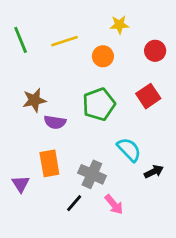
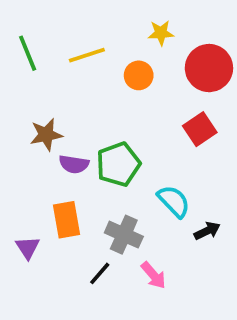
red circle: (155, 51) -> (209, 68), size x1.6
green pentagon: (99, 104) -> (118, 164), moved

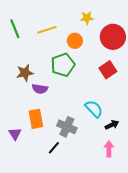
green pentagon: (118, 164) -> (63, 65), moved
pink arrow: (153, 275) -> (109, 149), moved, turned -140

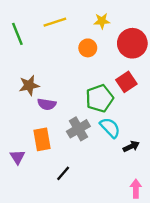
yellow line: (47, 30) -> (55, 22), moved
green pentagon: (63, 65) -> (99, 98), moved
gray cross: (67, 127) -> (78, 129), moved, turned 36
pink arrow: (109, 149) -> (136, 189), moved

